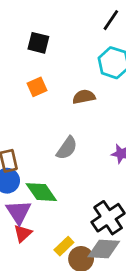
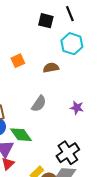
black line: (111, 20) -> (70, 14), turned -56
black square: (38, 43) -> (46, 21), moved

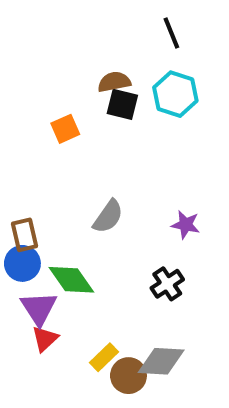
black square: (46, 21) -> (122, 104), moved
brown semicircle: (51, 68) -> (114, 82), moved
black cross: (68, 153) -> (167, 284), moved, size x0.7

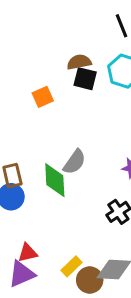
green diamond: (71, 280) -> (55, 180), moved, turned 32
purple triangle: (39, 308) -> (22, 274), moved, turned 40
red triangle: (45, 339) -> (28, 253), turned 30

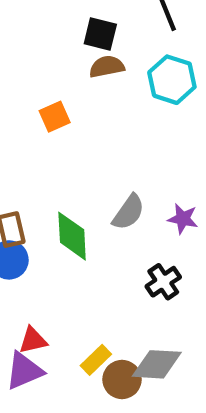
black square: (85, 79) -> (100, 34), moved
gray semicircle: (75, 162) -> (129, 212), moved

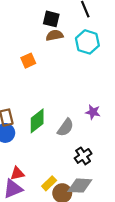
gray semicircle: (129, 212) -> (66, 127), moved
green diamond: (72, 236) -> (37, 121), turned 55
black cross: (163, 282) -> (83, 156), moved

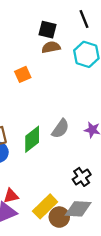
gray semicircle: (66, 127) -> (60, 129), moved
yellow rectangle: (49, 183) -> (45, 206), size x1.5

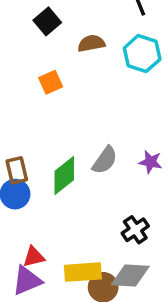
black square: (47, 30) -> (47, 21), moved, turned 36
yellow rectangle: (45, 206) -> (83, 272), turned 40

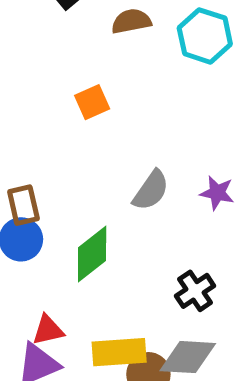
orange square: (51, 82) -> (92, 102), moved
green diamond: (64, 175) -> (92, 254), moved

